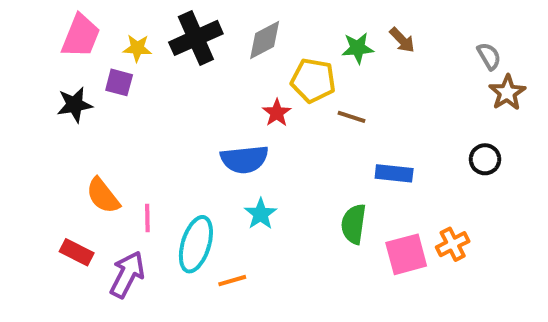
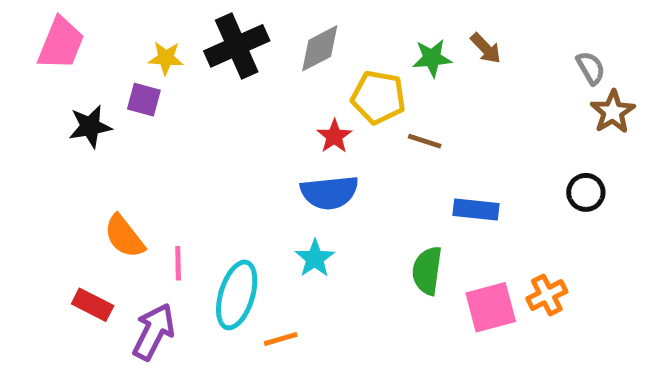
pink trapezoid: (81, 36) -> (61, 43), moved
blue semicircle: (244, 159) -> (329, 192), moved

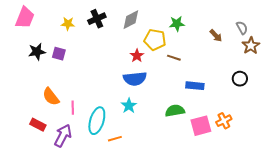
black cross: (237, 46) -> (97, 19), size x0.7
brown arrow: (486, 48) -> (216, 36), moved
purple square: (144, 100) -> (59, 54), moved
green semicircle: (427, 271) -> (175, 111), turned 72

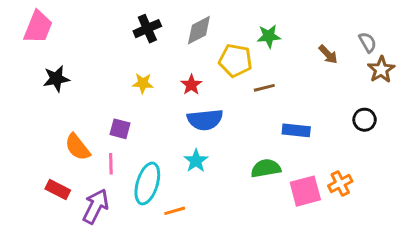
yellow star: (68, 24) -> (143, 83), moved
purple square: (59, 54) -> (120, 129), moved
red star: (137, 56) -> (191, 85), moved
brown line: (174, 58) -> (264, 88), turned -32

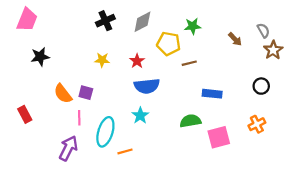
orange semicircle: (77, 147) -> (63, 94), moved
orange cross: (340, 183) -> (257, 124), moved
red rectangle: (58, 190) -> (25, 114), moved, turned 35

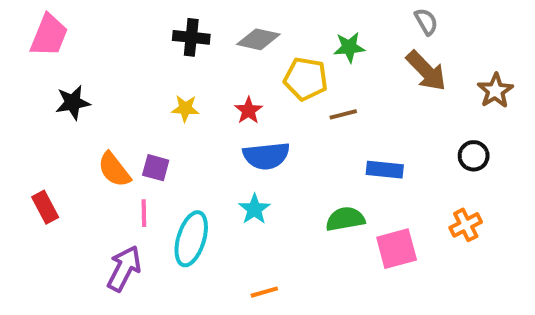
black cross: (105, 21) -> (191, 37), turned 30
gray diamond: (142, 22) -> (258, 39), turned 40
gray semicircle: (263, 31) -> (426, 22), moved
brown arrow: (235, 39) -> (426, 71), size x1.6
orange line: (125, 151) -> (264, 292), moved

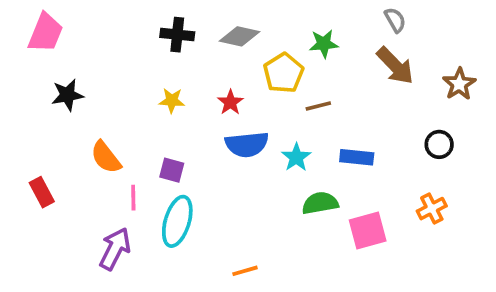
yellow pentagon: (306, 79) -> (283, 73), turned 30
purple square: (156, 168) -> (172, 170), moved
cyan star: (254, 209) -> (296, 157), moved

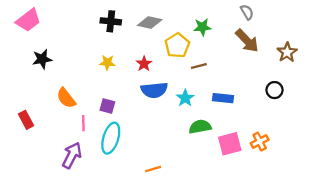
pink trapezoid: (45, 33) -> (28, 20), turned 30
orange cross: (432, 209) -> (260, 142), moved

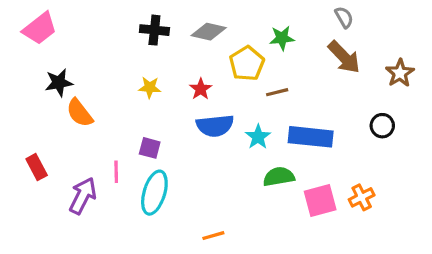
orange semicircle: (66, 98) -> (80, 113), moved
blue rectangle: (223, 98) -> (311, 137), size x1.5
purple arrow: (72, 155) -> (83, 196), moved

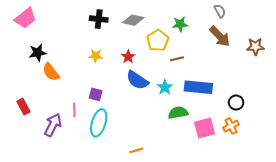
brown star: (400, 73) -> (255, 47), turned 30
blue semicircle: (215, 126) -> (137, 80), turned 40
black circle: (382, 126) -> (236, 103), moved

